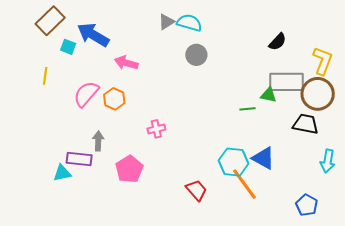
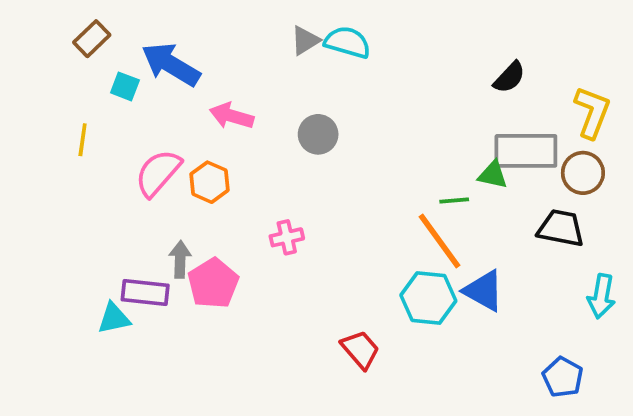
brown rectangle: (50, 21) -> (92, 39), size x0.7
gray circle: (196, 55) -> (318, 134), moved
brown circle: (318, 94) -> (583, 173), size x0.7
pink pentagon: (129, 169) -> (213, 283), moved
orange line: (244, 184) -> (439, 241), moved

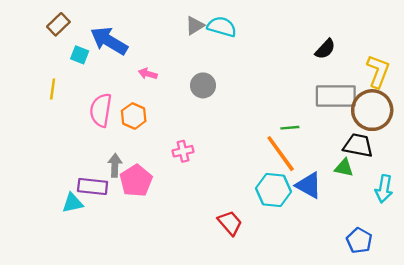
pink arrow: (232, 116) -> (148, 74), size x0.7
pink semicircle: (158, 173) -> (101, 110), turned -32
brown circle: (583, 173) -> (372, 110), size x1.5
green triangle: (493, 175) -> (344, 168), moved

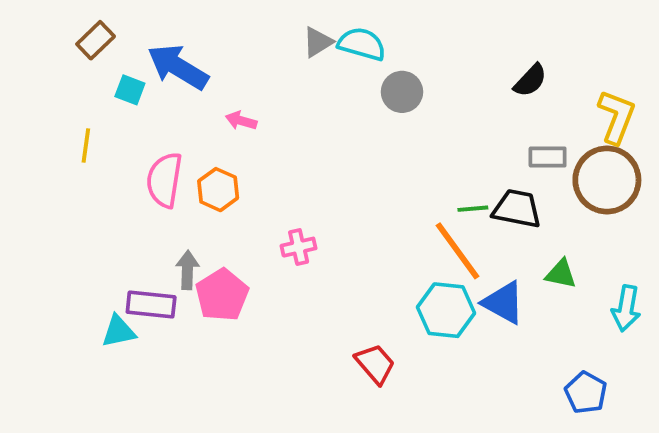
gray circle: (203, 85) -> (402, 92), moved
gray rectangle: (336, 96) -> (548, 157), size x0.6
black trapezoid: (358, 145) -> (517, 209), moved

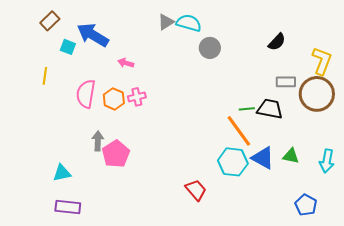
pink cross: (299, 247) -> (137, 97), moved
green triangle: (561, 274) -> (291, 156), moved
purple rectangle: (151, 304) -> (68, 207), moved

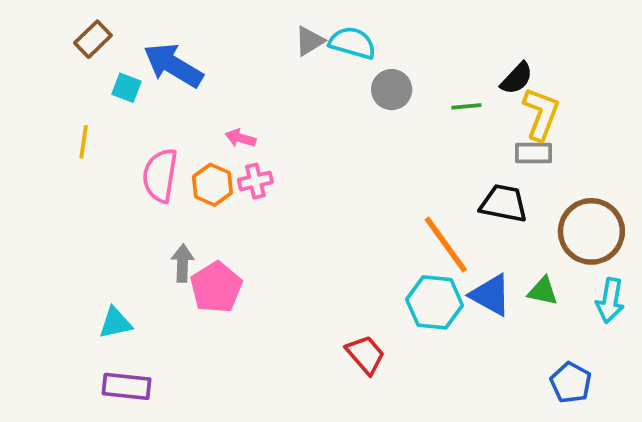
yellow L-shape: (322, 61) -> (541, 114), moved
pink arrow: (126, 63) -> (240, 138), moved
brown circle: (317, 94) -> (591, 231), moved
green line: (247, 109) -> (466, 106), moved

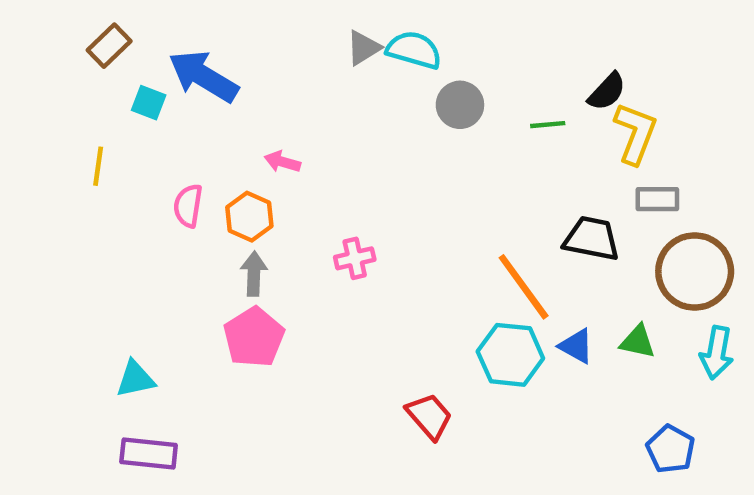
gray rectangle: (534, 153) -> (657, 199), moved
pink semicircle: (160, 175) -> (188, 206), size x0.7
pink cross: (255, 181) -> (355, 258), moved
gray arrow: (183, 263) -> (254, 274), moved
blue triangle: (491, 295) -> (576, 346), size x0.7

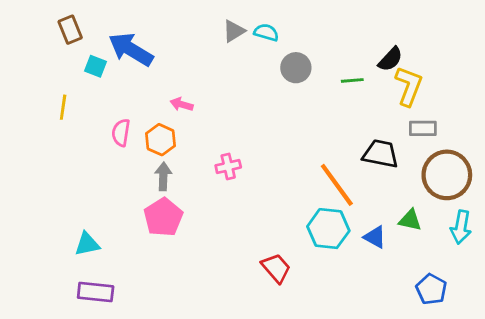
brown rectangle: (109, 46) -> (70, 30), turned -68
cyan semicircle: (414, 50) -> (266, 32), size x0.7
blue triangle: (576, 346) -> (375, 237), moved

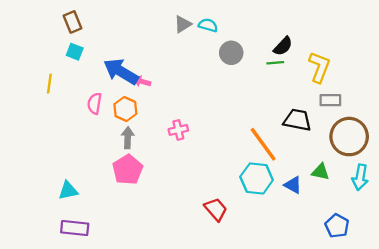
brown rectangle: (70, 30) -> (73, 22), moved
blue arrow: (131, 49) -> (121, 72), moved
black semicircle: (390, 59) -> (283, 46), moved

